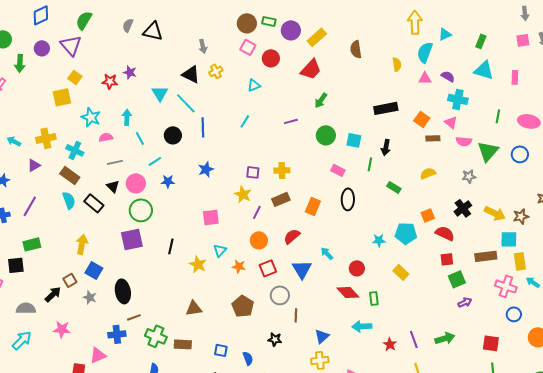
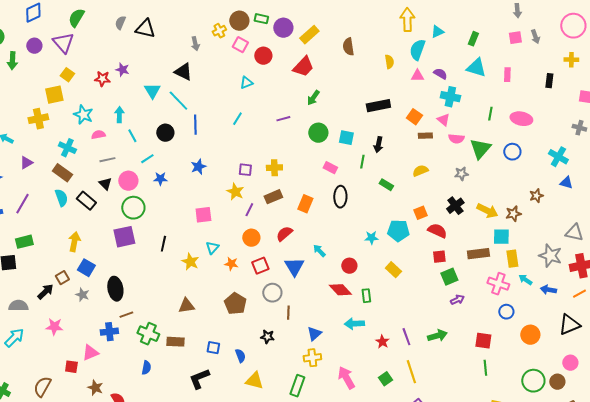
yellow cross: (216, 71) -> (219, 31), moved
yellow cross: (46, 138) -> (38, 119), moved

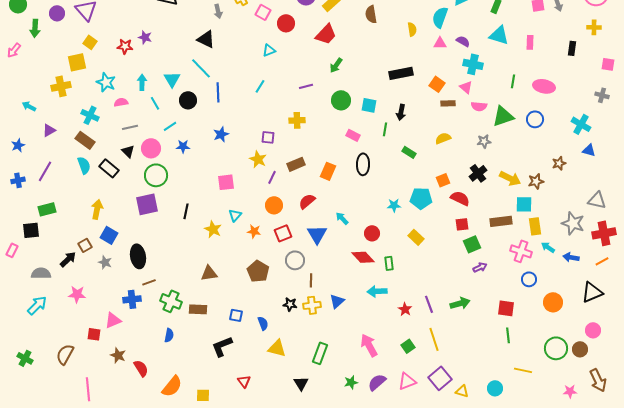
cyan triangle: (152, 91) -> (172, 79), moved
green triangle: (480, 149) -> (503, 116), turned 30
yellow cross: (274, 168) -> (297, 120), moved
yellow cross: (312, 358) -> (312, 305), moved

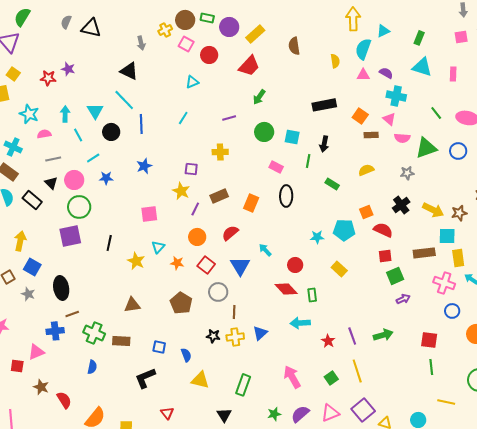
green line: (513, 81) -> (436, 113), turned -48
red square: (283, 233) -> (206, 265), turned -30

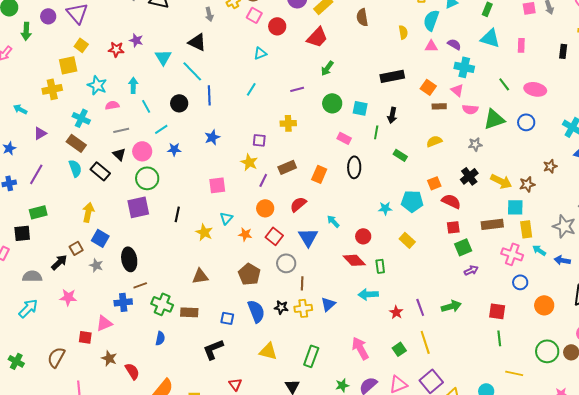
cyan triangle: (95, 111) -> (163, 57), moved
blue semicircle: (186, 355) -> (256, 311), moved, size x1.6

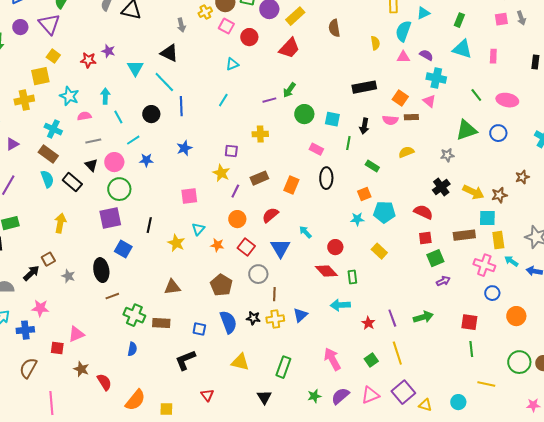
green arrow: (327, 68) -> (289, 90), moved
pink semicircle: (470, 109) -> (390, 120), moved
orange square: (434, 183) -> (364, 194), moved
blue square: (100, 238) -> (123, 249), moved
blue cross: (123, 302) -> (25, 330), moved

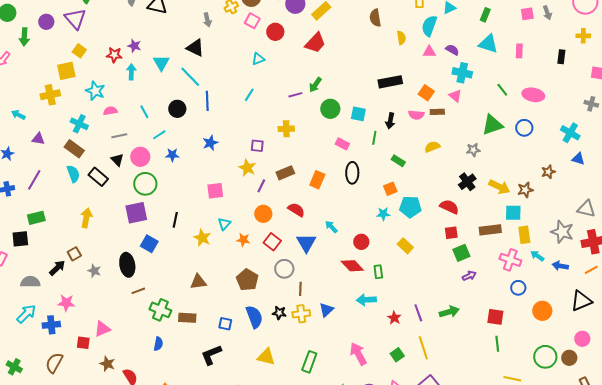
brown semicircle: (334, 28) -> (375, 18), moved
cyan arrow: (105, 96) -> (131, 72), moved
purple triangle: (12, 144) -> (38, 139), turned 40
red semicircle: (270, 215) -> (296, 210), turned 72

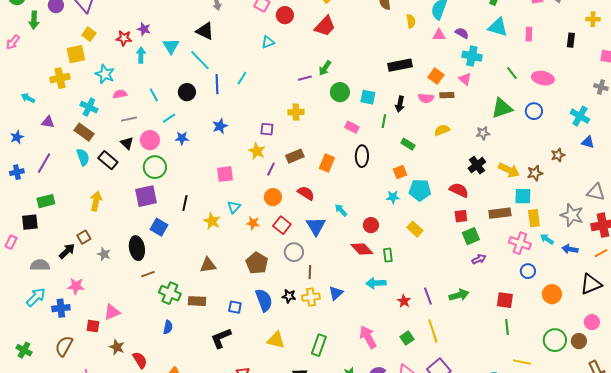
cyan line: (249, 95) -> (242, 78), moved

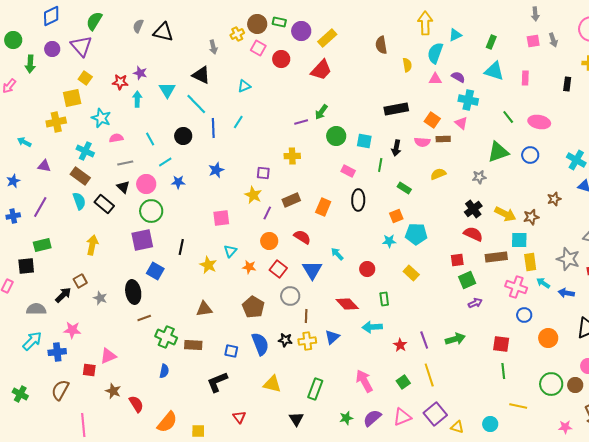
cyan triangle: (268, 42) -> (244, 86), moved
red semicircle: (459, 190) -> (473, 234), moved
red diamond: (362, 249) -> (347, 304), moved

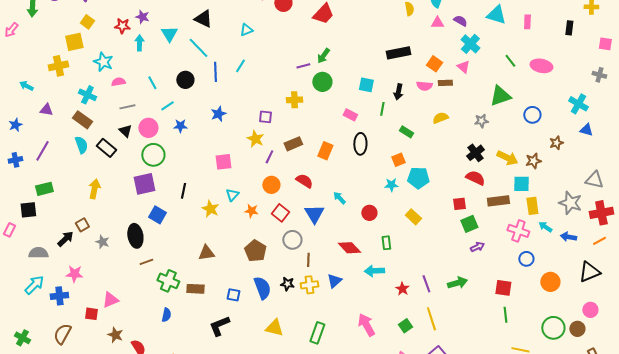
cyan cross: (468, 100) -> (470, 44), turned 30
green circle: (336, 136) -> (322, 82), moved
blue circle: (530, 155) -> (532, 115), moved

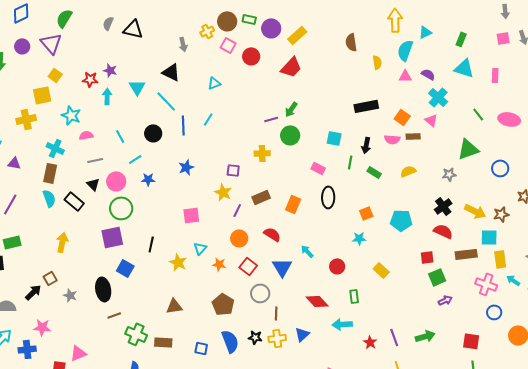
brown rectangle: (82, 120) -> (50, 173), turned 66
green rectangle: (406, 132) -> (374, 172), moved
cyan pentagon: (418, 178) -> (401, 220), moved

